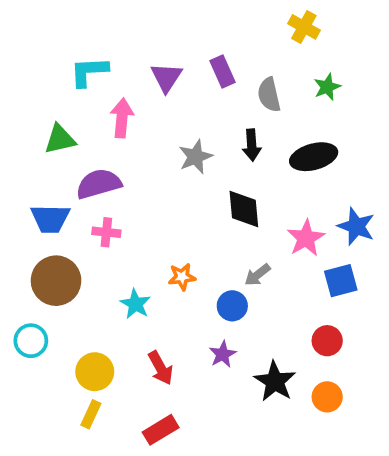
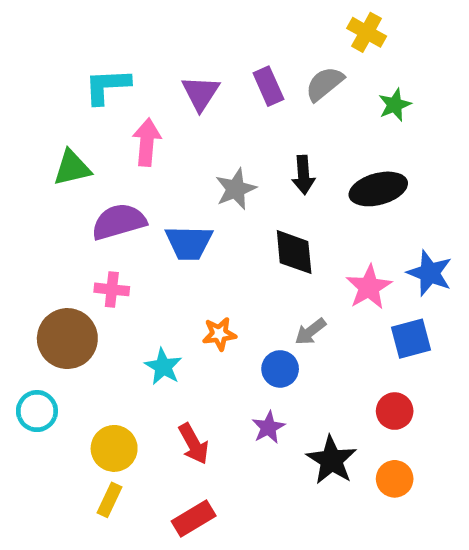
gray semicircle: (269, 95) -> (325, 84), moved, turned 64
blue trapezoid: (50, 219) -> (189, 243), moved
pink cross: (106, 232) -> (112, 289), moved

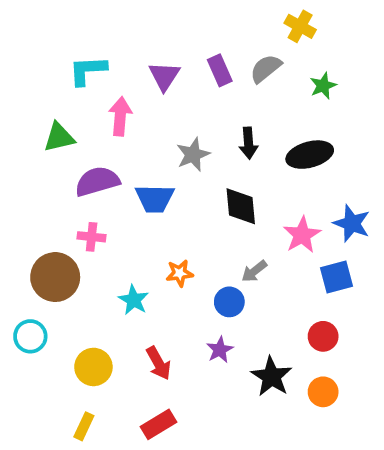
yellow rectangle: (109, 500) -> (84, 426), moved

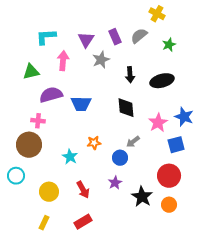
gray star: (193, 155) -> (101, 60), moved
pink cross: (92, 237) -> (38, 121), moved
red circle: (323, 336) -> (169, 176), size x1.5

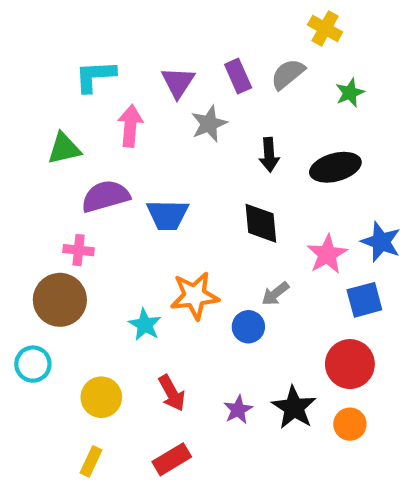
orange star: (94, 143) -> (195, 296), size x1.6
purple star: (115, 183) -> (238, 410), moved

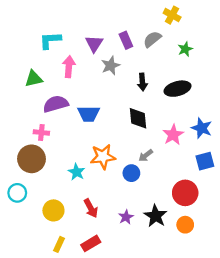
blue square: (364, 300) -> (205, 161), moved
yellow rectangle: (91, 461) -> (59, 244), moved

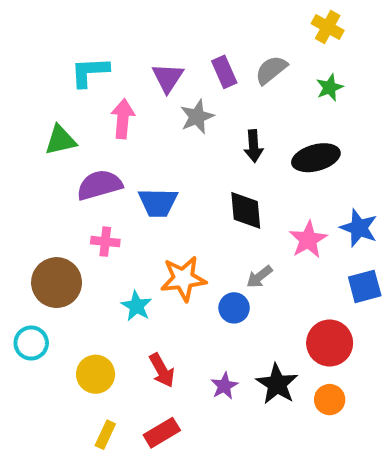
yellow cross: (172, 15) -> (328, 27), moved
pink cross: (41, 133) -> (105, 242), moved

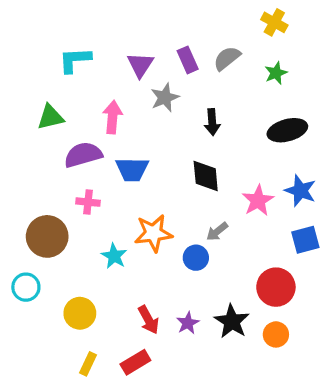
pink arrow: (123, 119) -> (113, 117), moved
black ellipse: (316, 158) -> (287, 130), moved
red arrow: (162, 370) -> (148, 320), moved

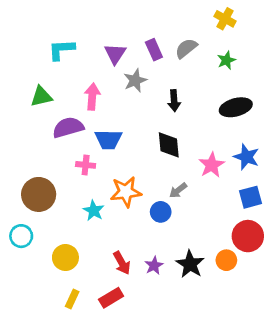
pink cross: (88, 202) -> (86, 165), moved
red circle: (276, 287) -> (248, 236), moved
orange circle: (276, 334) -> (226, 260), moved

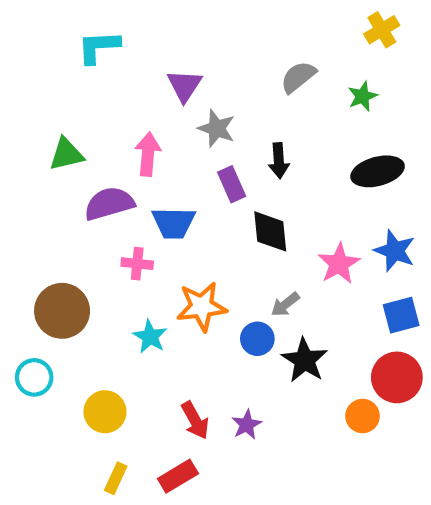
yellow cross: (225, 19) -> (382, 30), moved, turned 30
cyan L-shape: (61, 50) -> (99, 47), moved
purple rectangle: (154, 50) -> (232, 184), moved
gray star: (135, 80) -> (217, 128), turned -30
black star: (190, 264) -> (305, 360), moved

